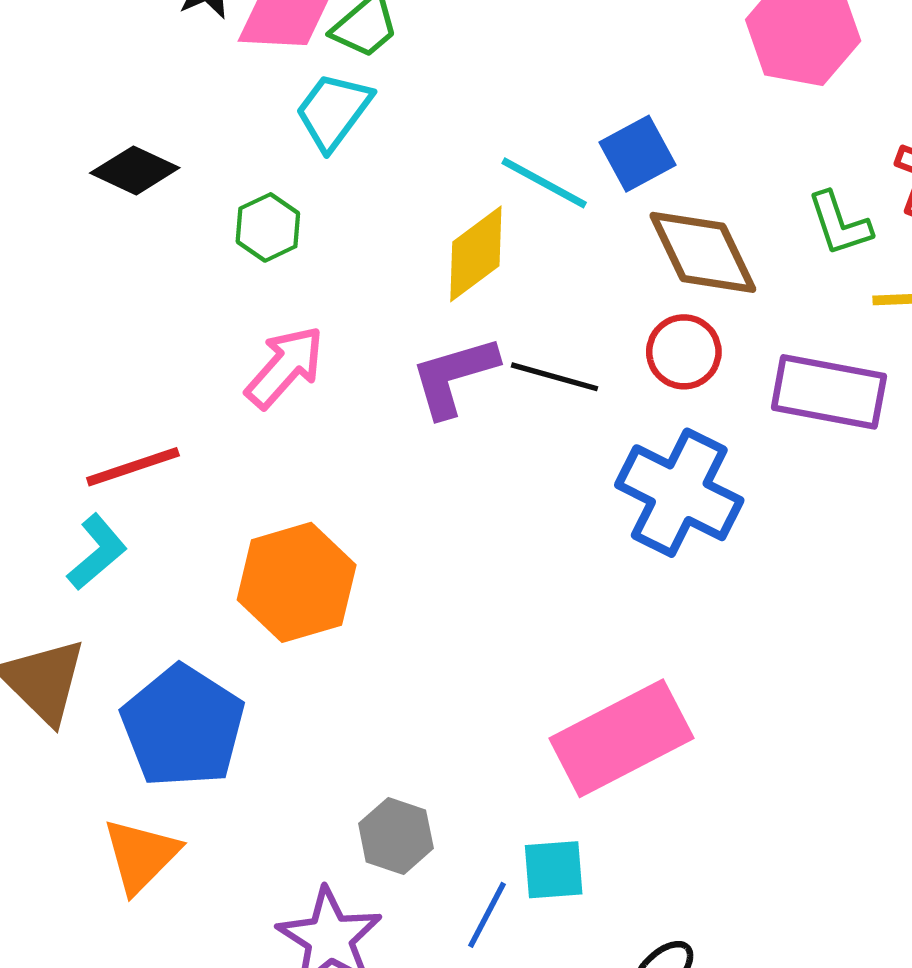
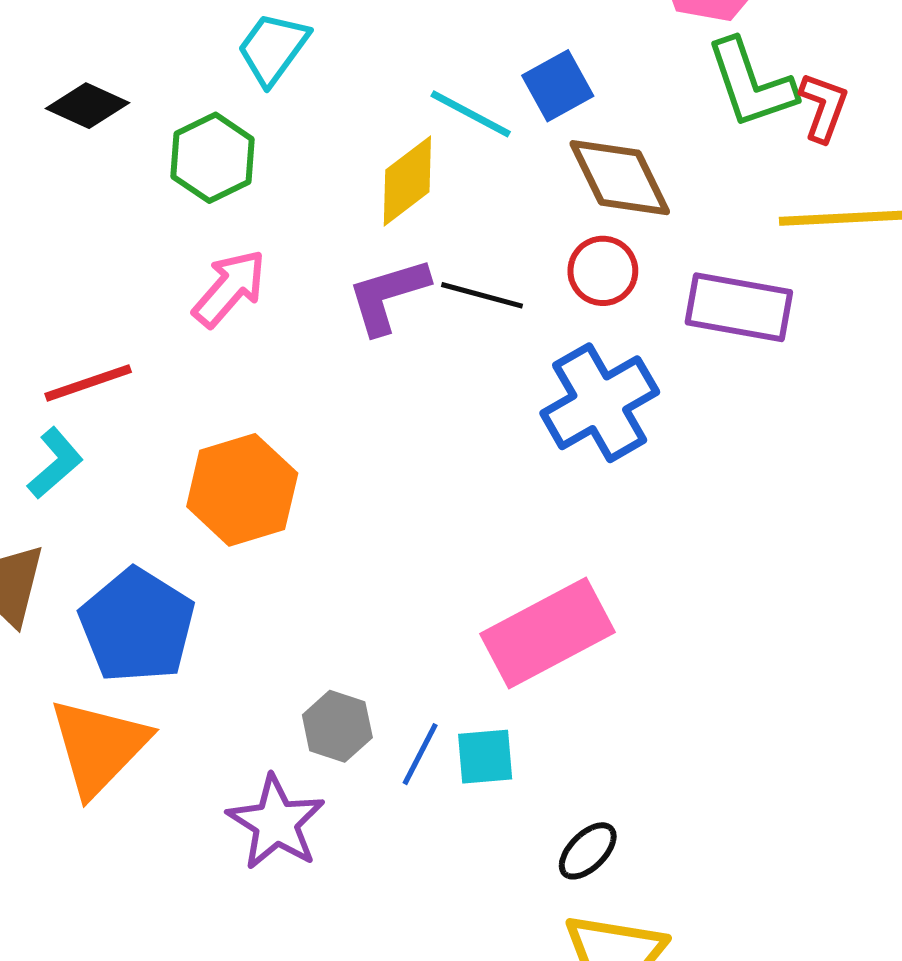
green L-shape: (839, 224) -> (751, 84), moved, size x1.5
green hexagon: (268, 227) -> (212, 158), size x1.4
blue cross: (679, 493) -> (600, 403), turned 34
orange triangle: (141, 855) -> (99, 747), size x1.4
blue line: (487, 915) -> (420, 754), moved

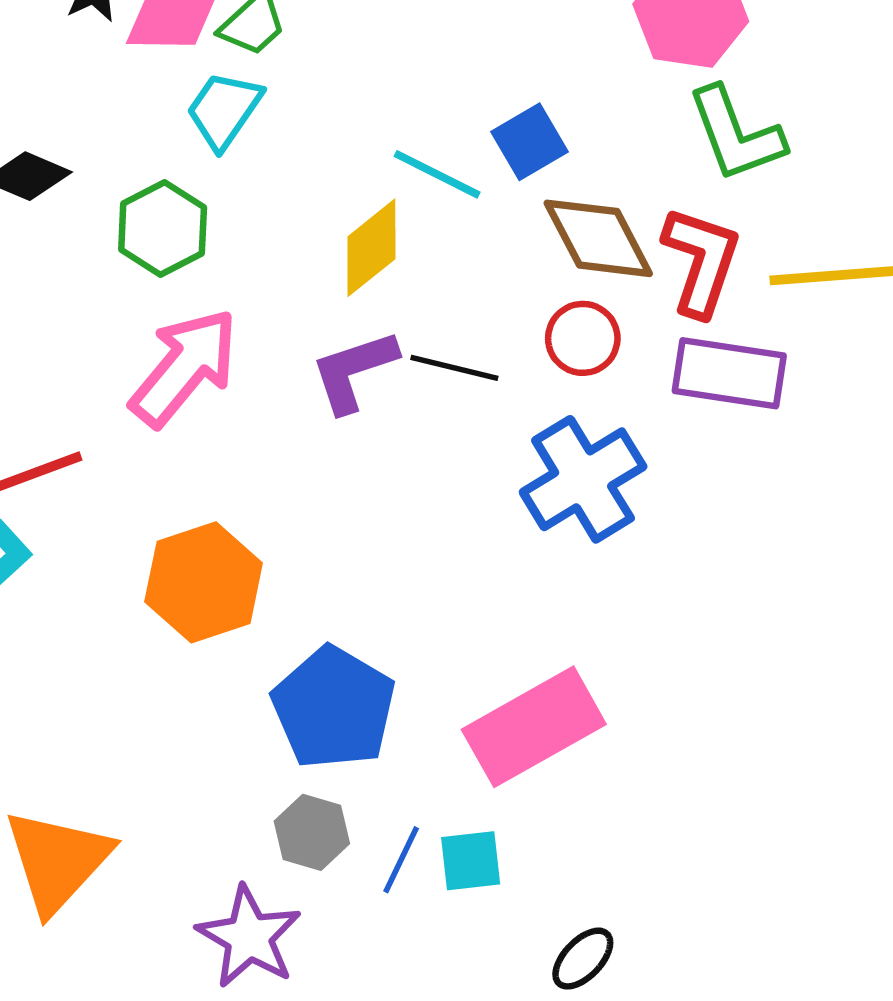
red L-shape: (823, 107) -> (701, 261), moved, size x1.5
pink arrow: (229, 288) -> (184, 367), size x1.4
blue pentagon: (137, 626) -> (334, 708), moved

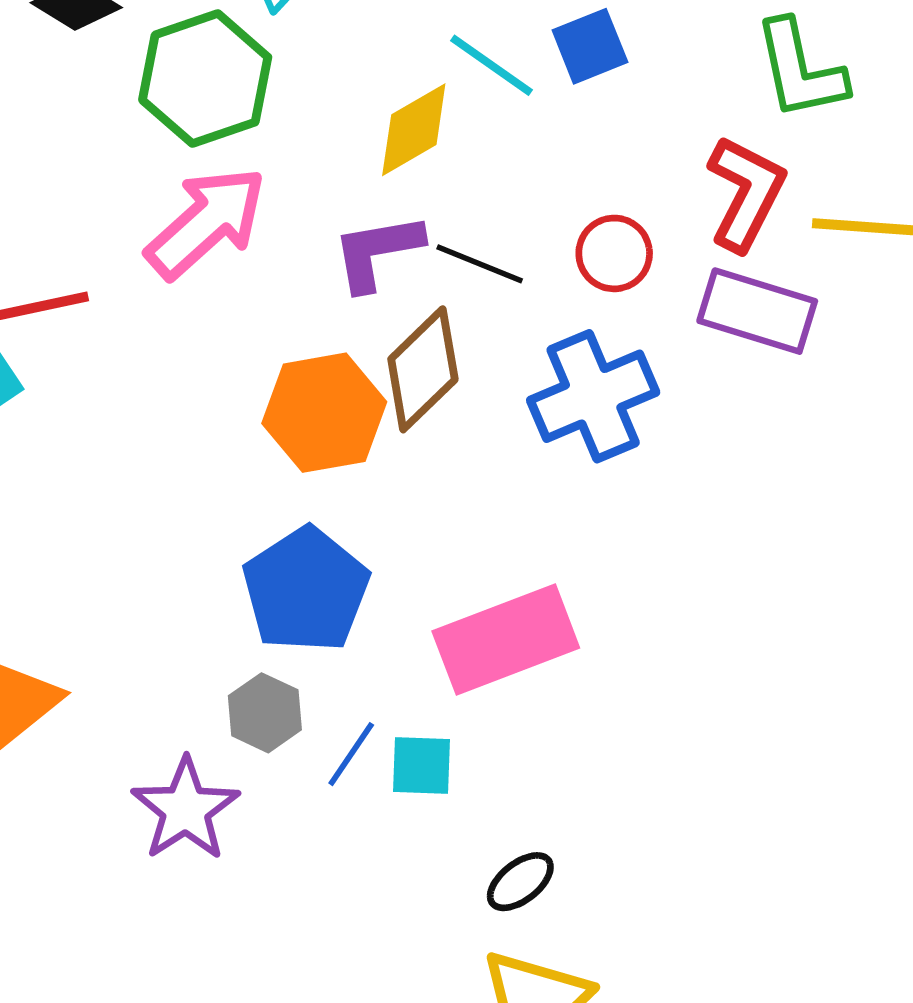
green hexagon: (163, 228) -> (205, 79), size x1.4
brown diamond: (598, 238) -> (423, 369), moved, turned 65
orange hexagon: (204, 582) -> (324, 413), moved

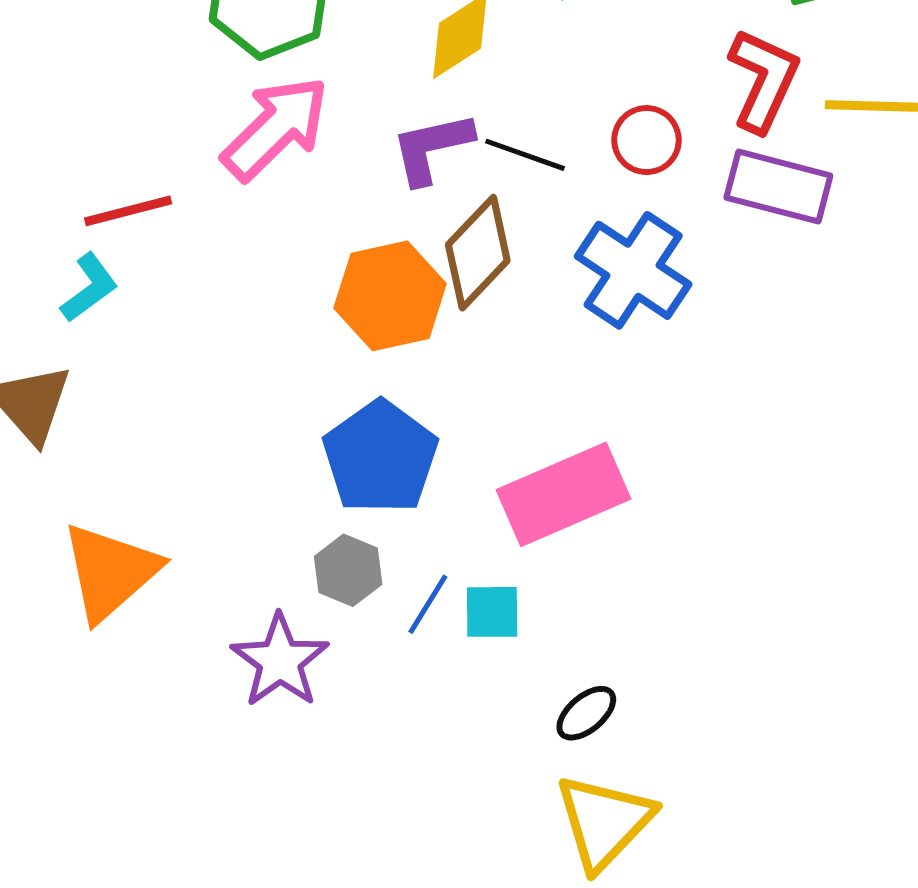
blue cross: (593, 396) -> (633, 270), turned -31

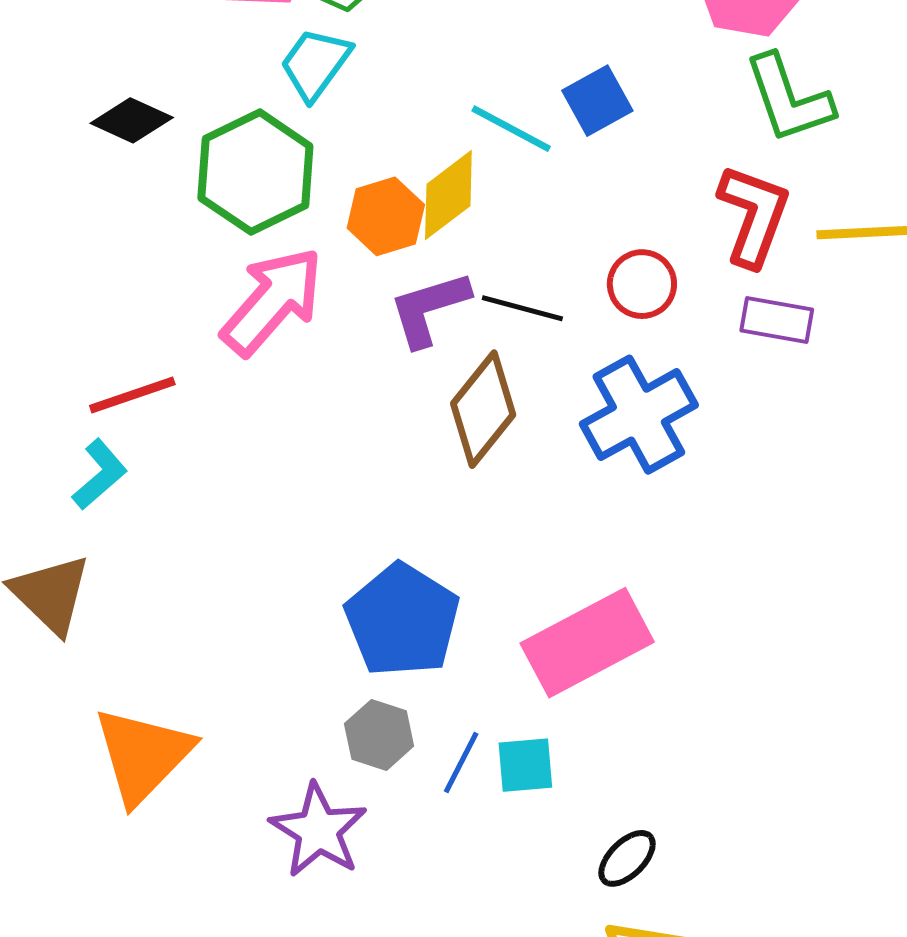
purple rectangle: (778, 187) -> (777, 320), size x0.7
blue cross: (633, 270) -> (639, 415), turned 32
orange hexagon: (390, 296) -> (386, 216), moved, size x0.7

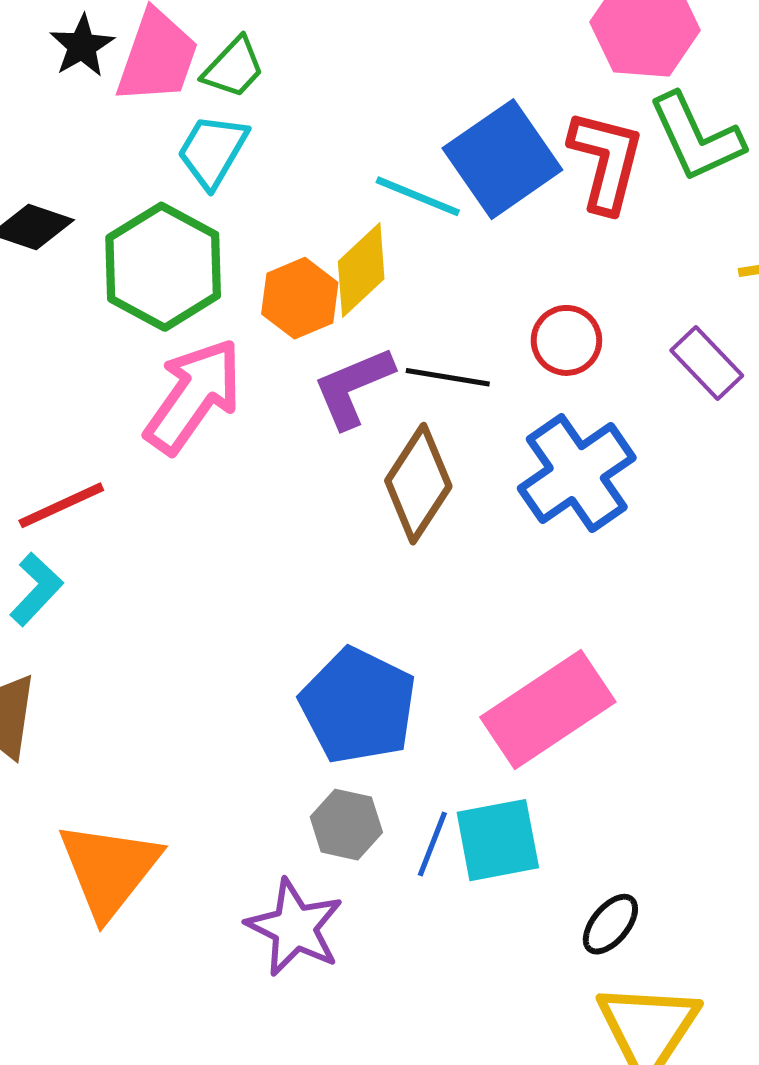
blue square: (597, 101) -> (502, 159), size x1.6
red L-shape: (754, 215) -> (606, 161), moved
purple rectangle: (777, 320) -> (707, 363), turned 42
cyan square: (525, 765) -> (498, 840), size x1.4

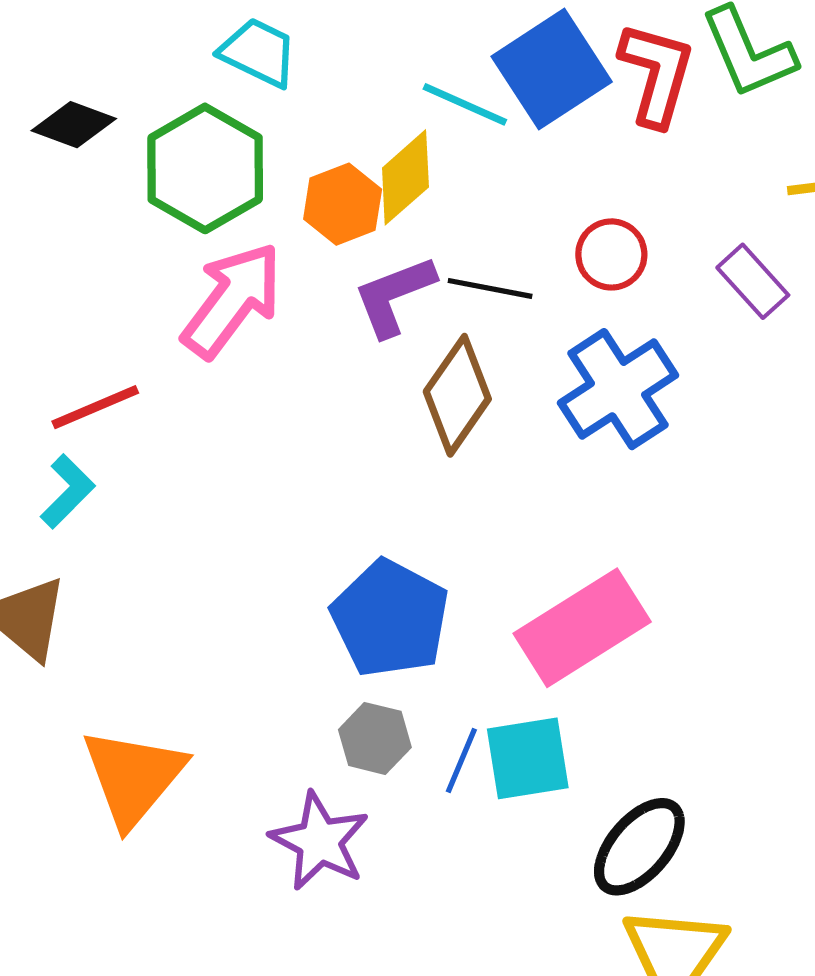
cyan trapezoid: (213, 151) -> (258, 52), turned 84
black ellipse: (610, 924) -> (639, 847), size x1.6

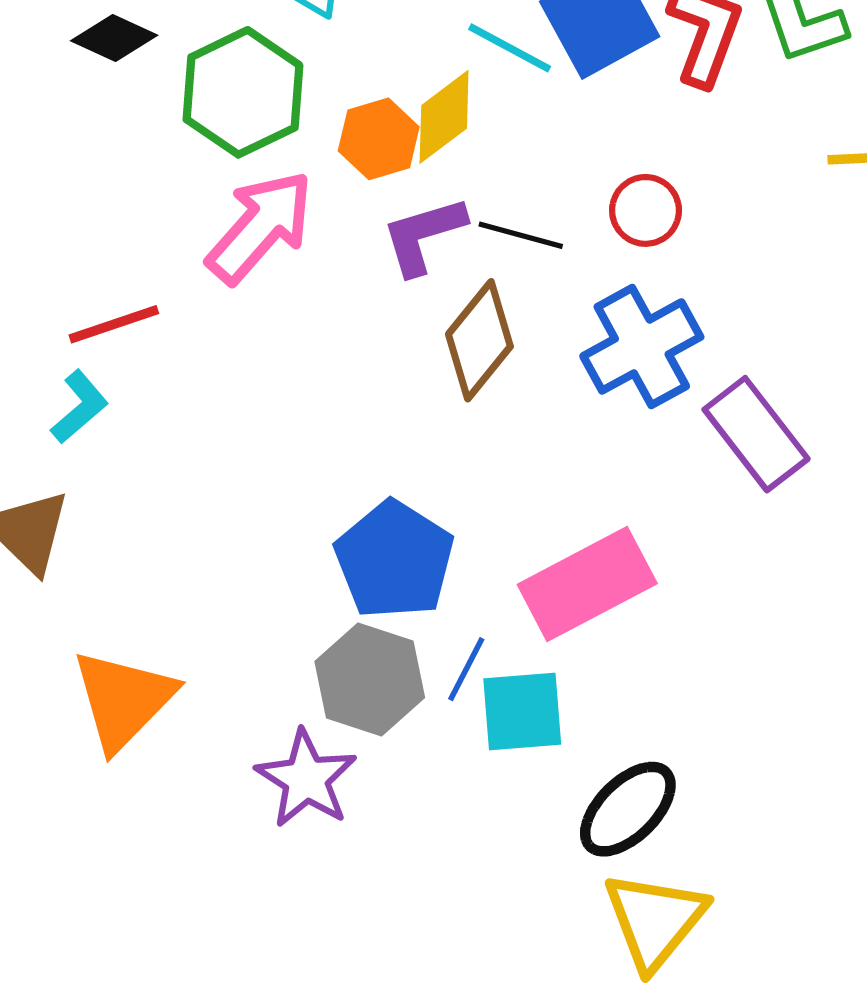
purple rectangle: (753, 281) -> (756, 434), moved, size x1.5
gray hexagon: (375, 738) -> (370, 680), size x1.5
blue line: (461, 761) -> (466, 669), moved

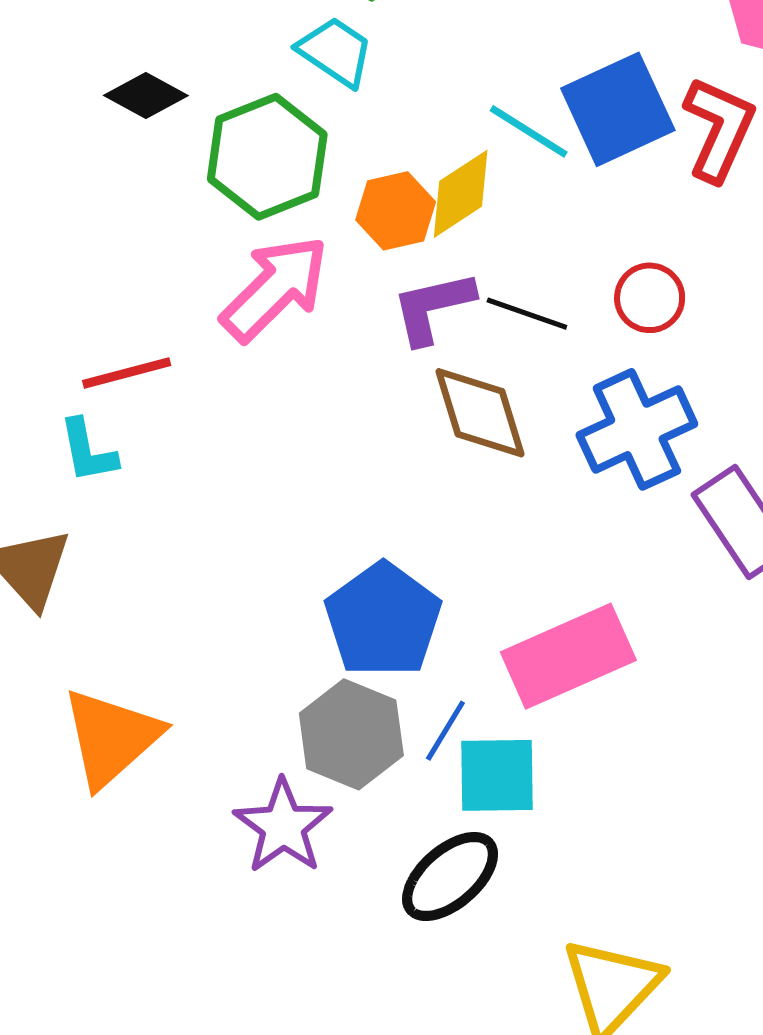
brown diamond: (479, 340) -> (480, 413), turned -60
cyan L-shape: (79, 407) -> (88, 451), turned 116
black ellipse: (628, 809) -> (450, 877), moved

